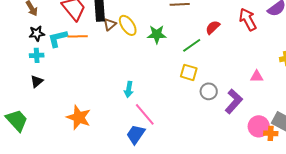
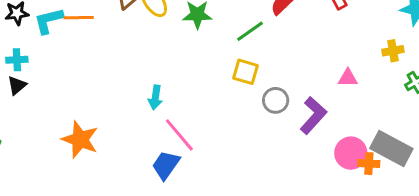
cyan cross: (37, 55) -> (17, 60), moved

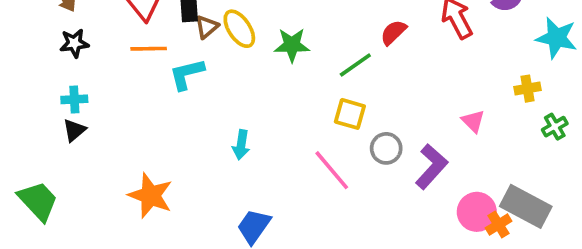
cyan L-shape: (48, 21) -> (187, 74), moved
pink triangle: (348, 78) -> (473, 121), turned 45
pink line: (179, 135) -> (332, 170), moved
orange cross: (369, 164) -> (499, 225), turned -35

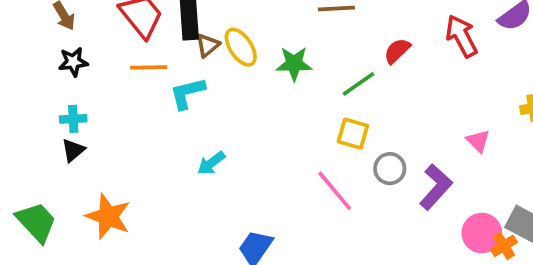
cyan arrow: (241, 145) -> (211, 163), moved, turned 44
orange star: (150, 196) -> (108, 216), moved

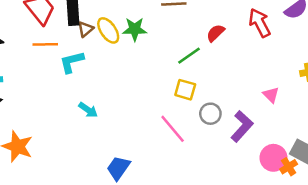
green star: (294, 64) -> (135, 29), moved
cyan arrow: (211, 163) -> (88, 110), turned -108

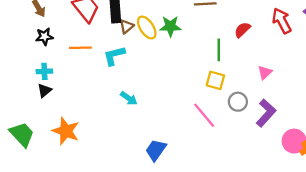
orange line: (45, 44) -> (80, 48), moved
green line: (189, 56) -> (219, 50), turned -55
pink triangle: (271, 95) -> (265, 72), moved, turned 32

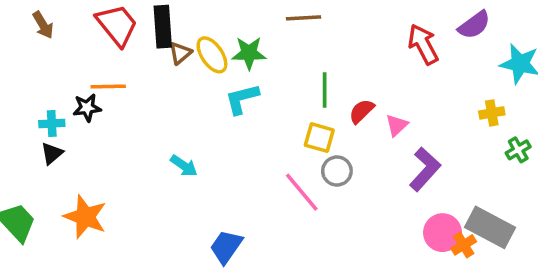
red semicircle: (242, 30) -> (362, 111), moved
black star: (44, 36) -> (87, 108), moved
cyan L-shape: (114, 56) -> (242, 99), moved
gray circle: (238, 102) -> (337, 171), moved
purple L-shape: (266, 113) -> (425, 169), moved

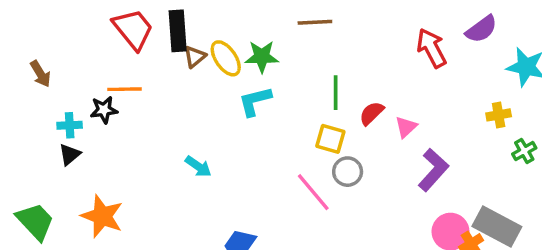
brown arrow: (43, 25) -> (40, 74), moved

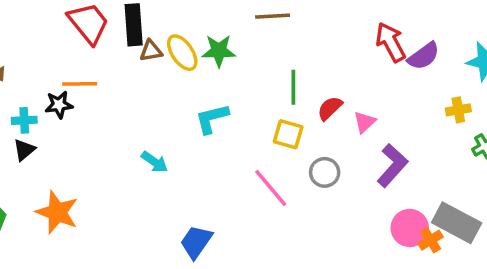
purple semicircle: (481, 29) -> (424, 56), moved
brown triangle: (195, 57) -> (151, 51), turned 30
cyan L-shape: (255, 101) -> (212, 119), moved
gray circle: (348, 172) -> (325, 172), moved

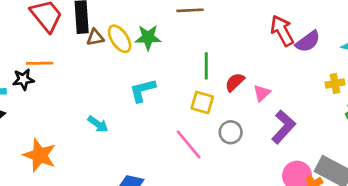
orange star: (57, 212) -> (40, 155), moved

